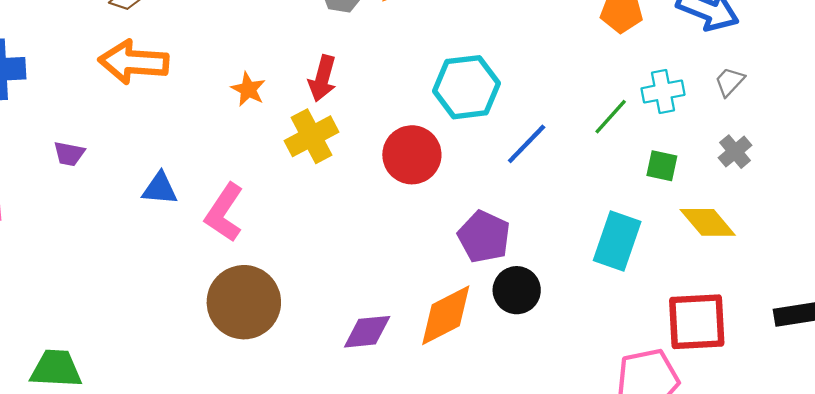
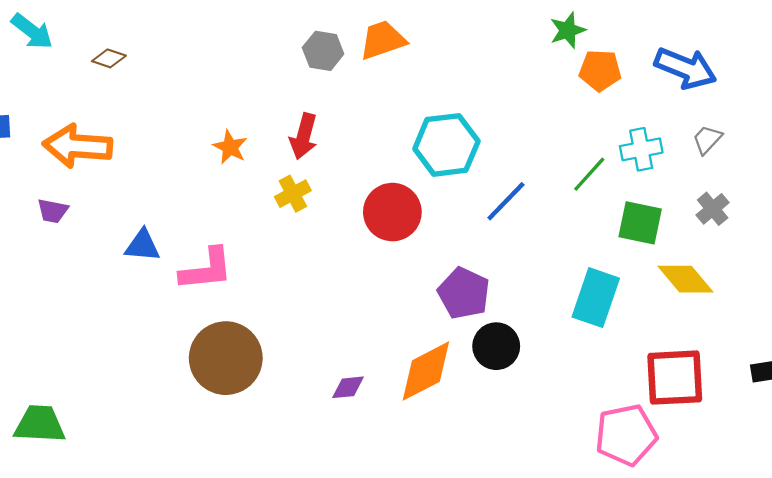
orange arrow: (134, 62) -> (78, 146), moved
yellow cross: (312, 136) -> (293, 194), size x0.7
green square: (662, 166) -> (640, 223), size x1.4
pink L-shape: (224, 213) -> (206, 269), turned -130
purple diamond: (367, 332) -> (348, 387), size x0.7

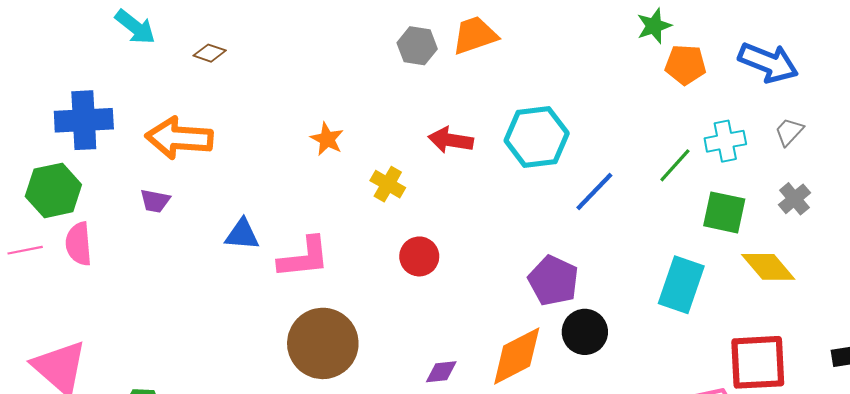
red arrow: (304, 136) -> (451, 140), moved, turned 84
yellow cross: (293, 194) -> (388, 184), turned -32
red circle: (392, 212) -> (419, 256), moved, size x0.7

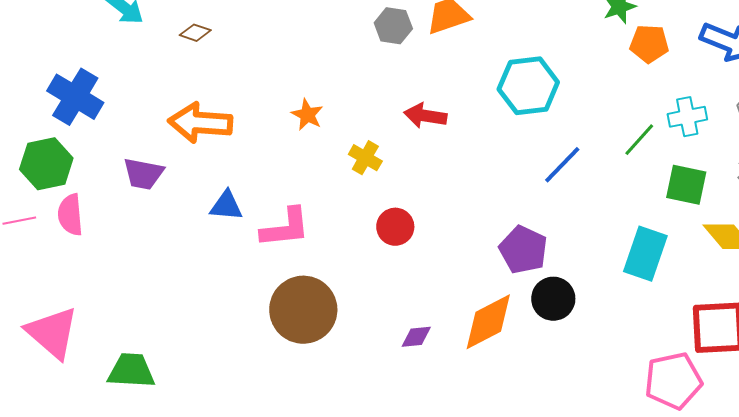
blue cross: (84, 120) -> (75, 97), turned 34
cyan hexagon: (537, 137) -> (528, 86), moved
orange arrow: (179, 138) -> (200, 123), moved
purple trapezoid: (155, 201) -> (143, 174), size x1.4

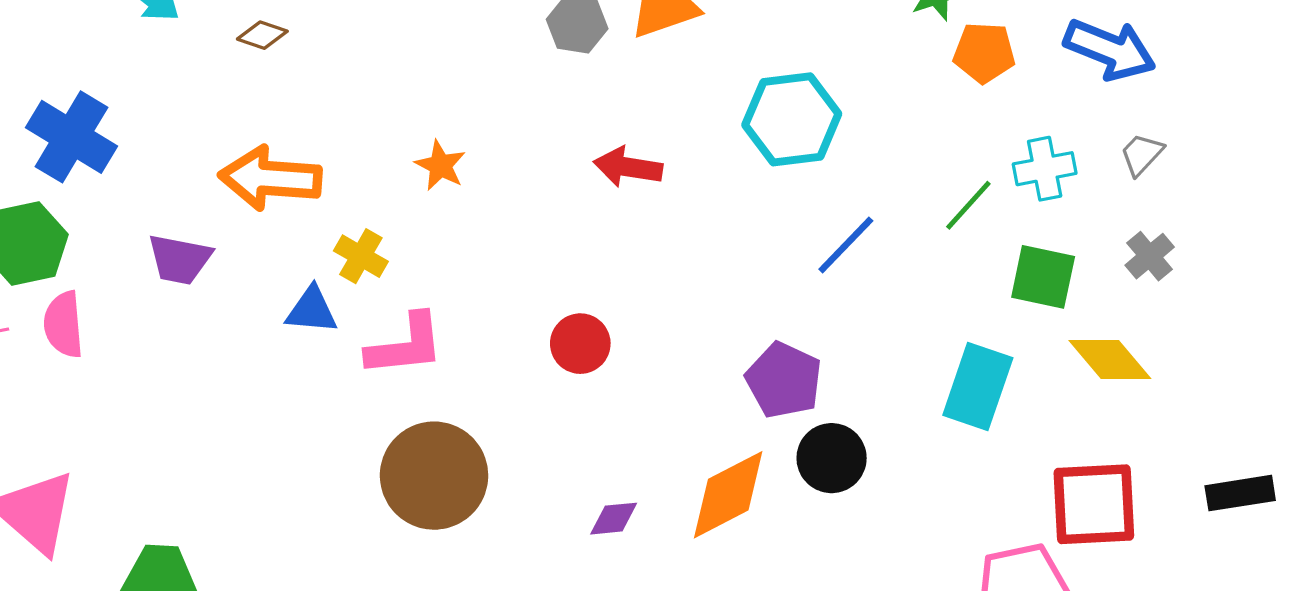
yellow cross: (365, 158) -> (361, 256), moved

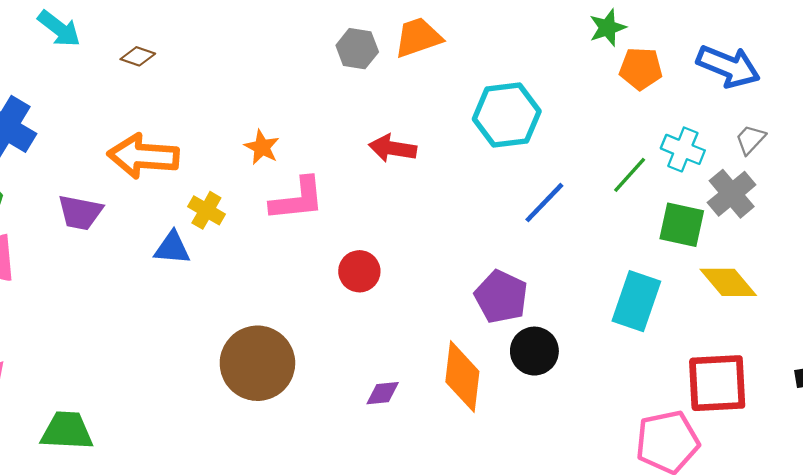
cyan cross: (1045, 169) -> (683, 149), turned 33
gray cross: (1150, 256) -> (732, 194), moved, size x1.4
pink L-shape: (405, 345) -> (297, 199), moved
orange diamond: (728, 495) -> (462, 377), turned -56

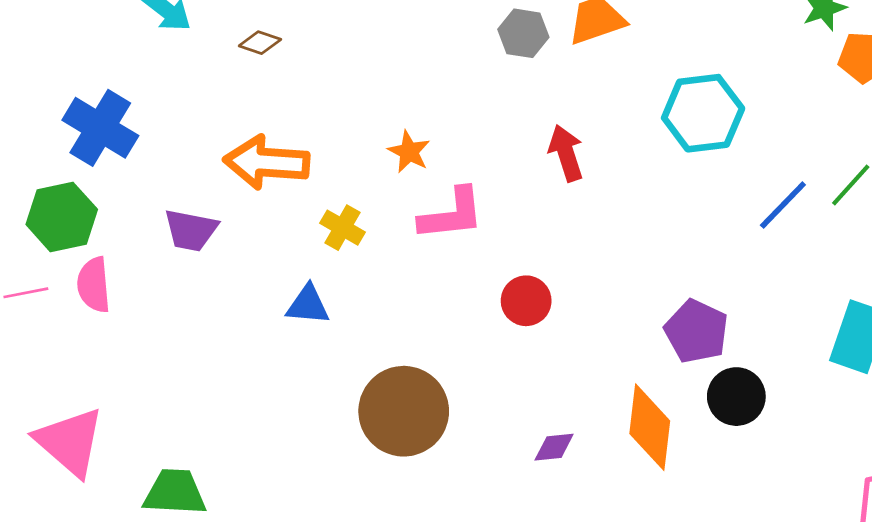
red arrow: (393, 148) -> (566, 153), turned 63
blue line: (544, 203) -> (783, 205), moved
blue triangle: (172, 248) -> (308, 305), moved

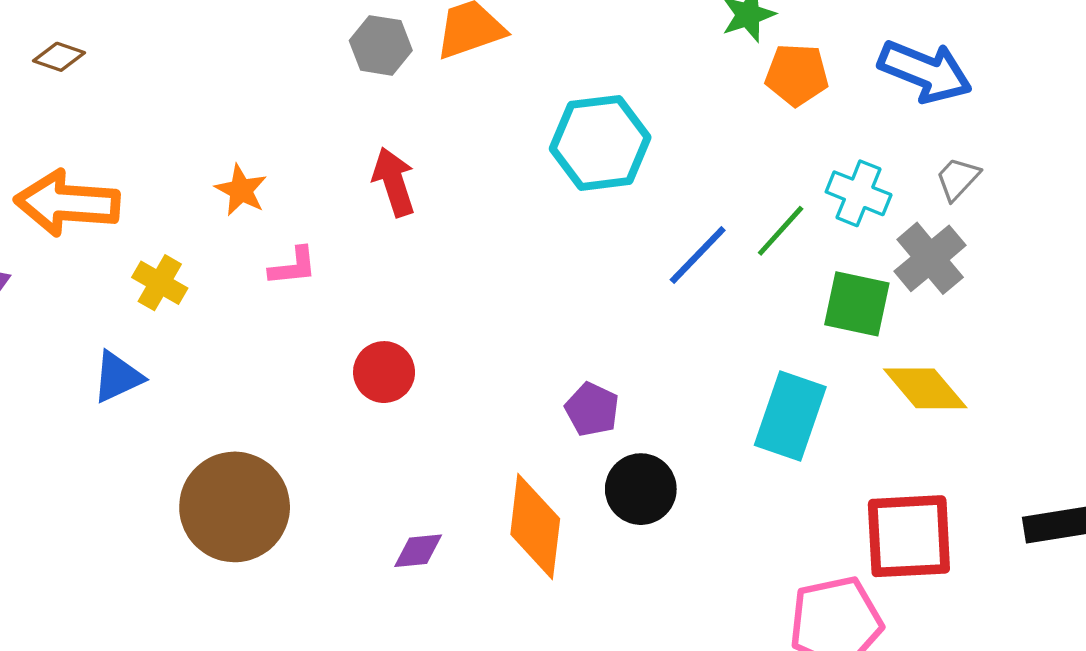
red arrow: (566, 153) -> (394, 182), moved
pink L-shape: (452, 214) -> (293, 266), size x0.6
blue triangle: (308, 305) -> (118, 377), turned -30
purple pentagon: (696, 331) -> (592, 409), size x0.7

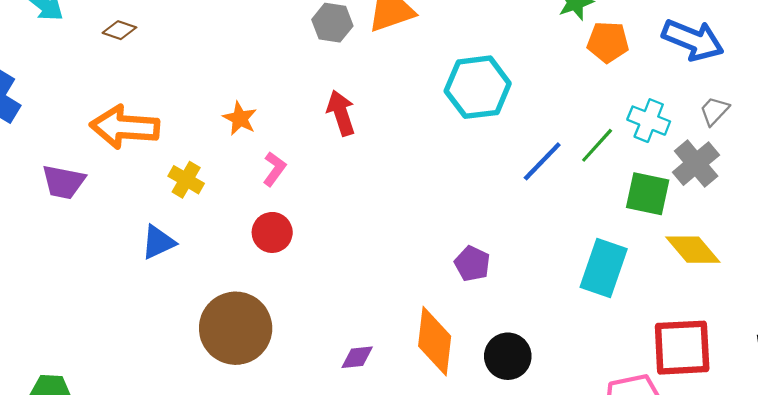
pink L-shape: (293, 266) -> (274, 169), turned -48
red circle: (384, 372) -> (272, 232), moved
black circle: (641, 489) -> (508, 356), moved

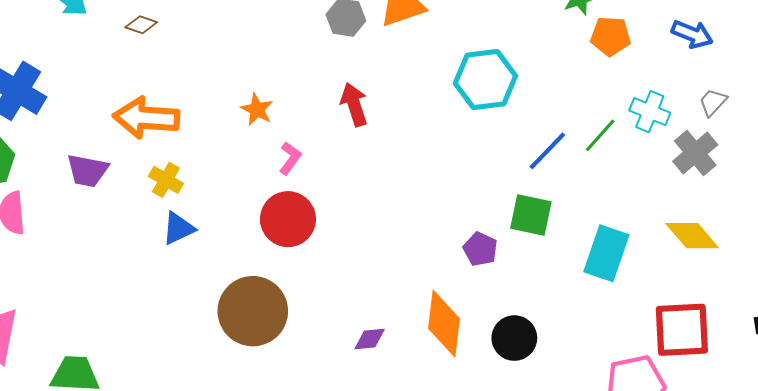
blue arrow: (693, 40) -> (692, 34), size x0.7
yellow cross: (186, 180) -> (166, 180), moved
green square: (648, 194) -> (531, 215), moved
red circle: (272, 232) -> (288, 219), size x1.4

